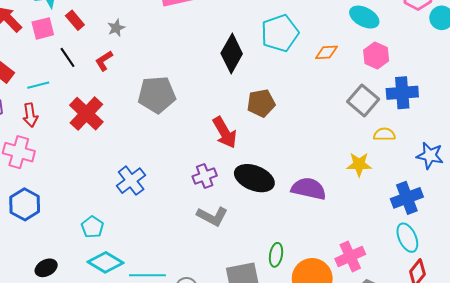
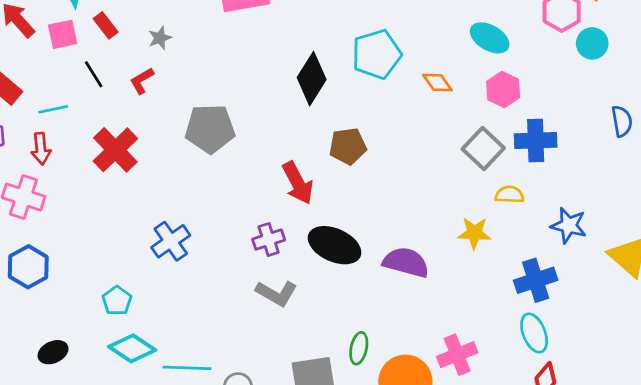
orange diamond: (326, 52) -> (437, 83), turned 55

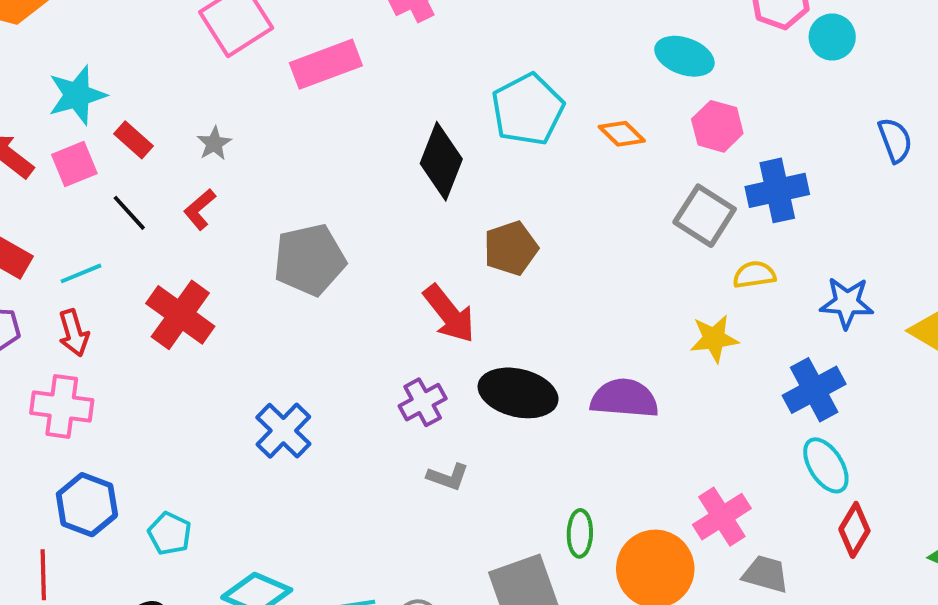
gray L-shape: (276, 293) -> (448, 477), size x0.7
cyan pentagon: (117, 301) -> (170, 534), moved

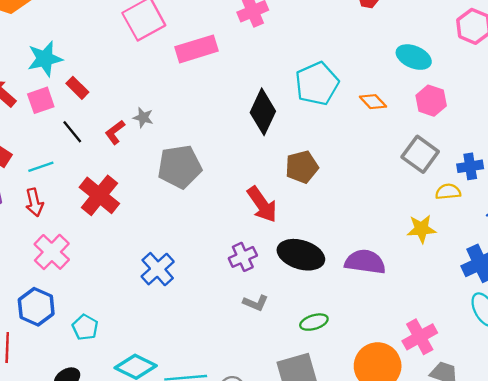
gray star: (214, 143) -> (143, 118), moved, turned -30
blue cross: (777, 190) -> (470, 166), moved, size x0.7
pink cross: (62, 406) -> (52, 252), moved, turned 33
green ellipse: (580, 533) -> (314, 322), moved, turned 68

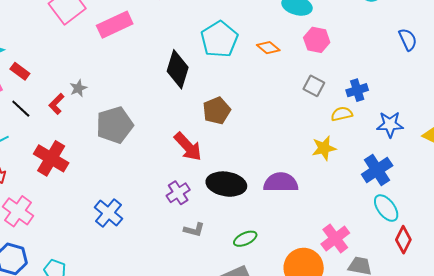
gray star: (143, 118) -> (78, 88), turned -30
gray square: (420, 154) -> (314, 86), size x0.7

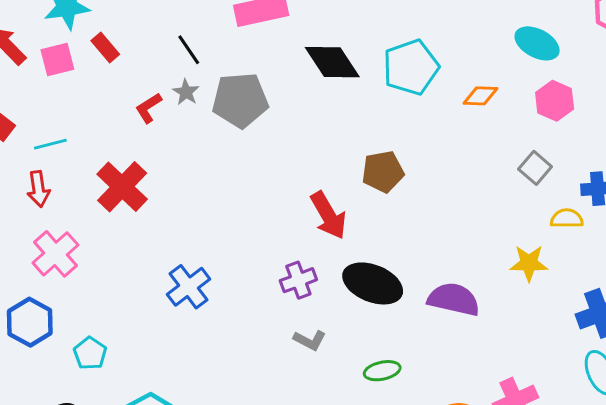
orange diamond: (268, 48) -> (480, 96), turned -50
black diamond: (178, 69) -> (332, 62), moved, turned -63
gray star: (78, 88) -> (186, 92), turned -30
black line: (21, 109) -> (189, 50), moved
gray pentagon: (115, 125) -> (240, 100), moved

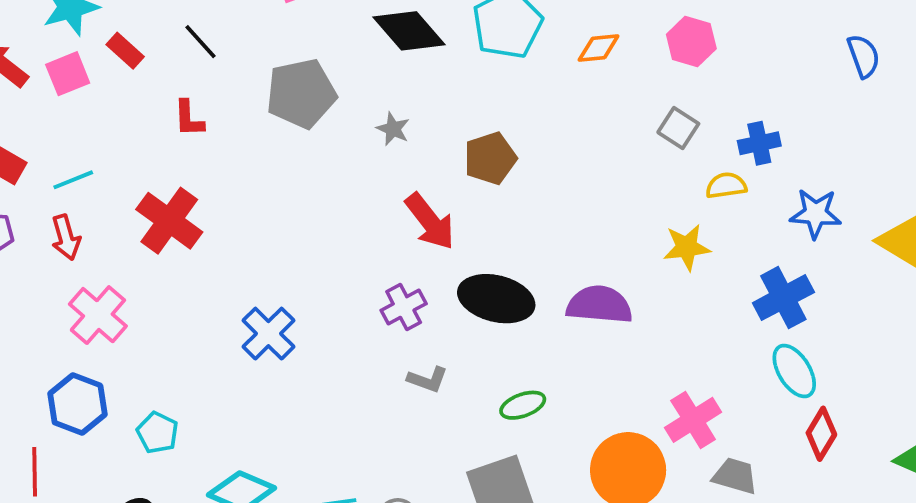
black line: (189, 50) -> (201, 42), moved
gray star: (186, 92) -> (393, 129), moved
red L-shape: (148, 108) -> (189, 118), turned -52

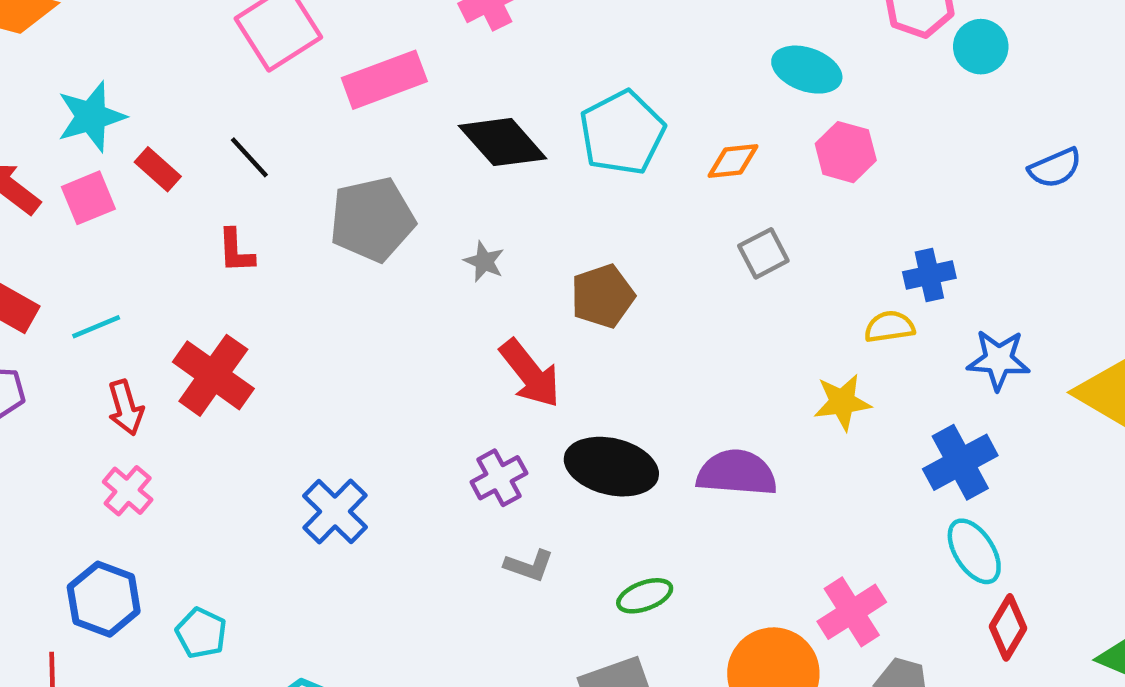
blue semicircle: (864, 56) -> (1055, 168), turned 87
gray square: (678, 128) -> (763, 253), moved, turned 30
red arrow: (66, 237) -> (126, 408), moved
pink cross: (98, 315) -> (128, 491), size x0.7

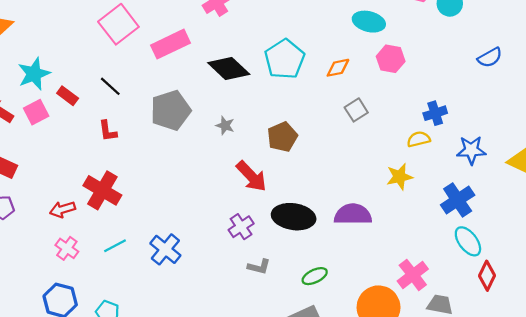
cyan line: (96, 327) -> (115, 246), moved
red arrow: (126, 408) -> (62, 209), turned 95

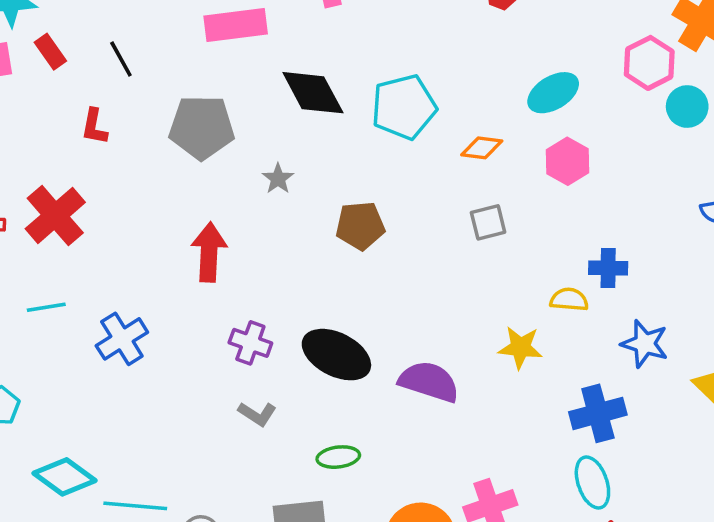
cyan ellipse: (369, 22) -> (553, 93), turned -64
red arrow: (251, 176) -> (209, 252), moved, turned -152
purple cross: (241, 227) -> (250, 343), turned 35

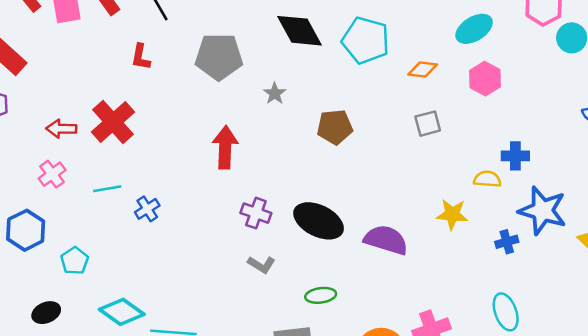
cyan pentagon: (404, 107) -> (366, 40), turned 30
blue cross: (122, 339) -> (147, 209), moved, size x0.7
blue star: (645, 344) -> (543, 211), size x1.4
blue cross: (598, 413) -> (507, 242), moved, size x0.6

